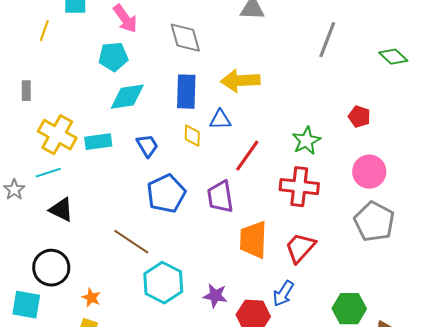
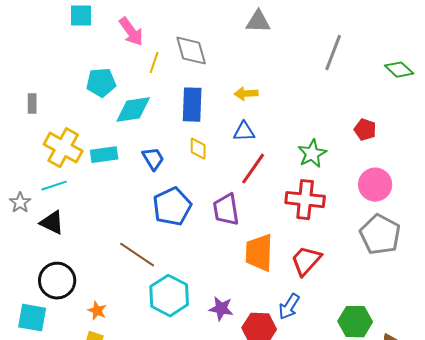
yellow line: (44, 31) -> (154, 63), moved
cyan pentagon: (113, 57) -> (101, 83), moved
yellow arrow: (240, 81) -> (246, 94), size x0.6
blue triangle: (220, 120) -> (244, 132), moved
black triangle: (61, 210) -> (52, 223), moved

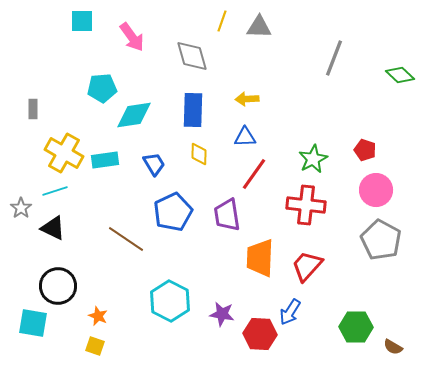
yellow line: (154, 63) -> (222, 21), moved
red pentagon: (365, 130) -> (365, 150), moved
brown line: (137, 255) -> (126, 239), moved

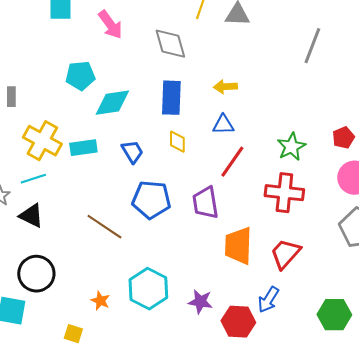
red pentagon: (365, 150) -> (343, 138), turned 30
blue pentagon: (173, 212) -> (151, 200), turned 30
orange star: (98, 316) -> (100, 301), moved

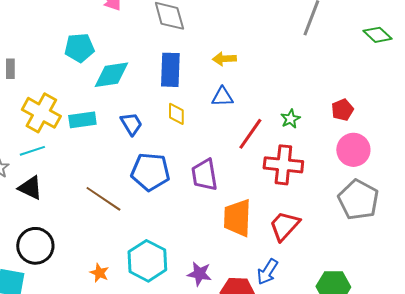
green star: (291, 147) -> (290, 119), size x0.7
red line: (232, 162) -> (250, 134), moved

